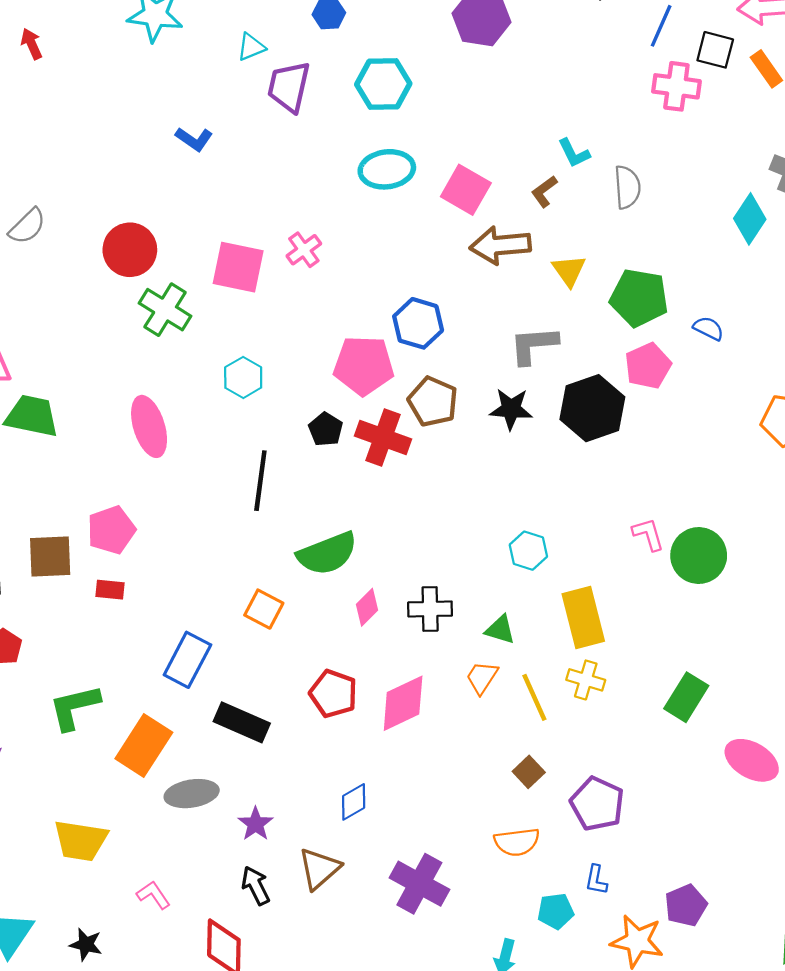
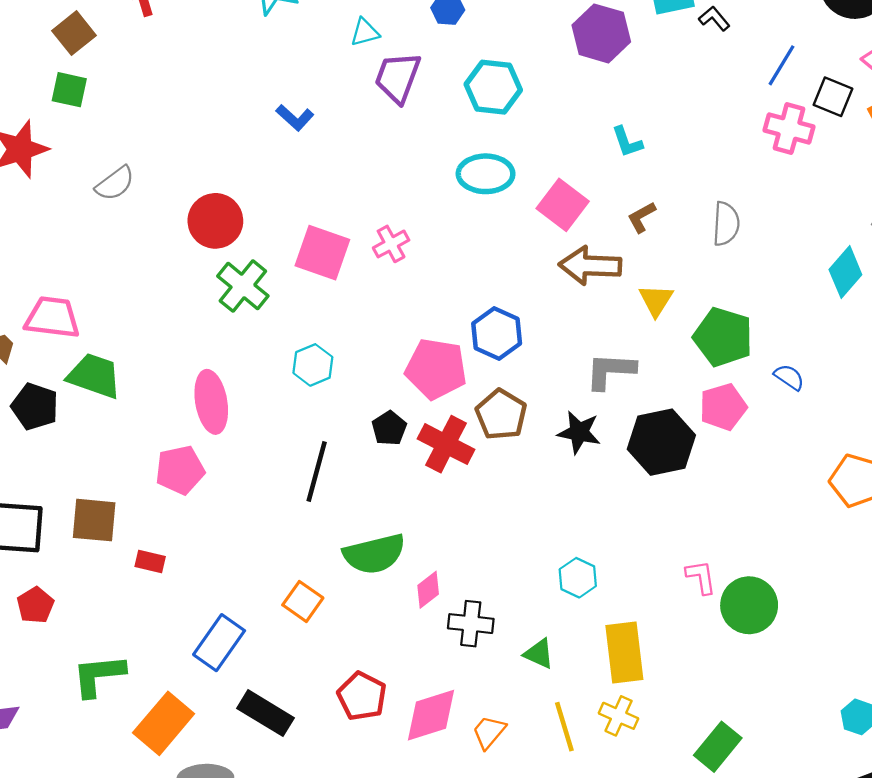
cyan L-shape: (574, 153) -> (627, 142), moved
pink pentagon: (111, 530) -> (180, 470), moved
pink diamond: (367, 607) -> (428, 590), moved
orange trapezoid: (482, 677) -> (489, 732), moved

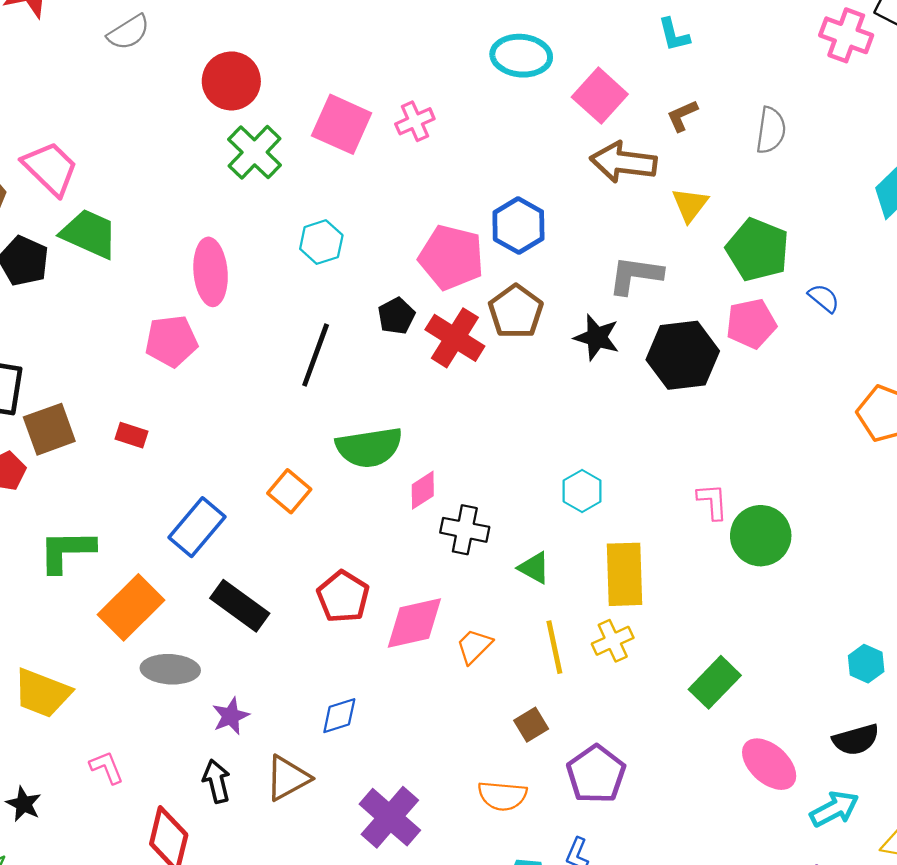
pink trapezoid: (52, 317) -> (50, 168), turned 32
brown square: (94, 520) -> (49, 429), moved, turned -30
yellow cross: (619, 716) -> (613, 641), turned 36

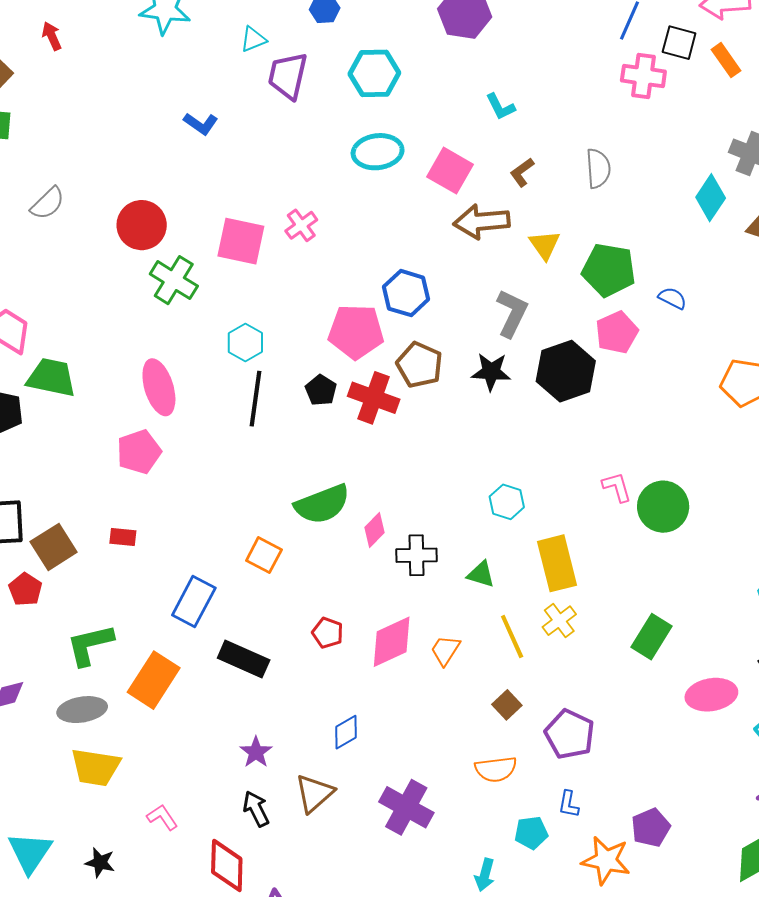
gray L-shape: (635, 275) -> (512, 313), turned 120
black line: (316, 355) -> (256, 399), moved
red pentagon: (343, 597) -> (328, 633), size x0.7
gray ellipse: (170, 669) -> (82, 710), moved
pink ellipse: (769, 764) -> (711, 695), turned -39

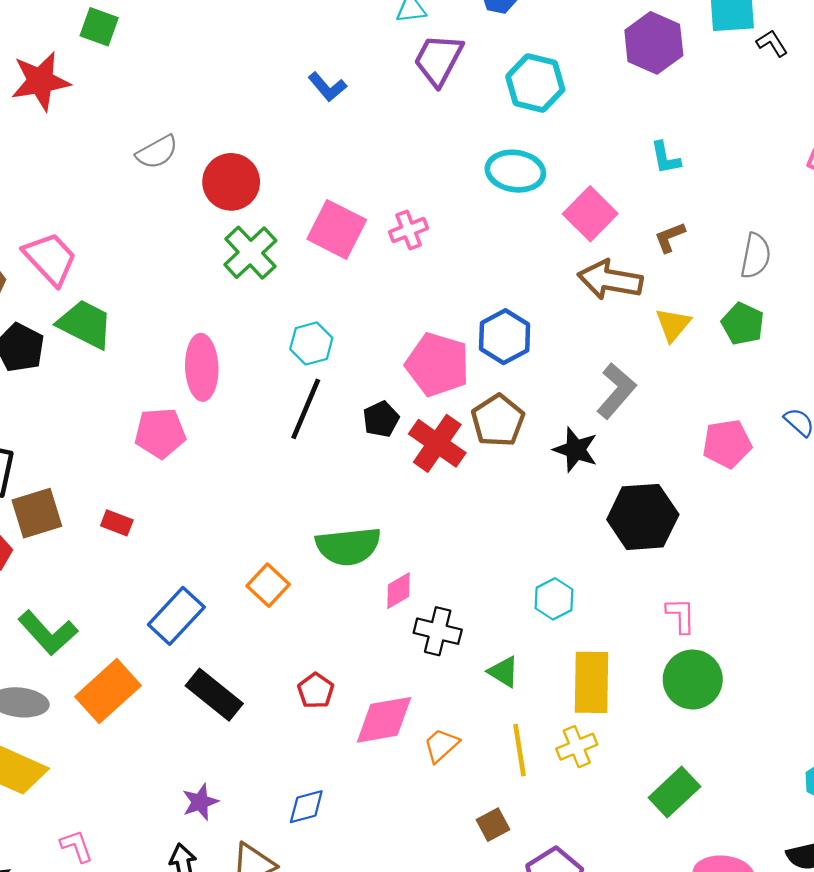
gray semicircle: (48, 203) -> (157, 152), moved
green pentagon: (609, 270) -> (743, 324), moved, size x0.7
black hexagon: (566, 371) -> (643, 517), moved
green circle: (663, 507) -> (693, 679), moved
green L-shape: (90, 645) -> (48, 633), turned -134

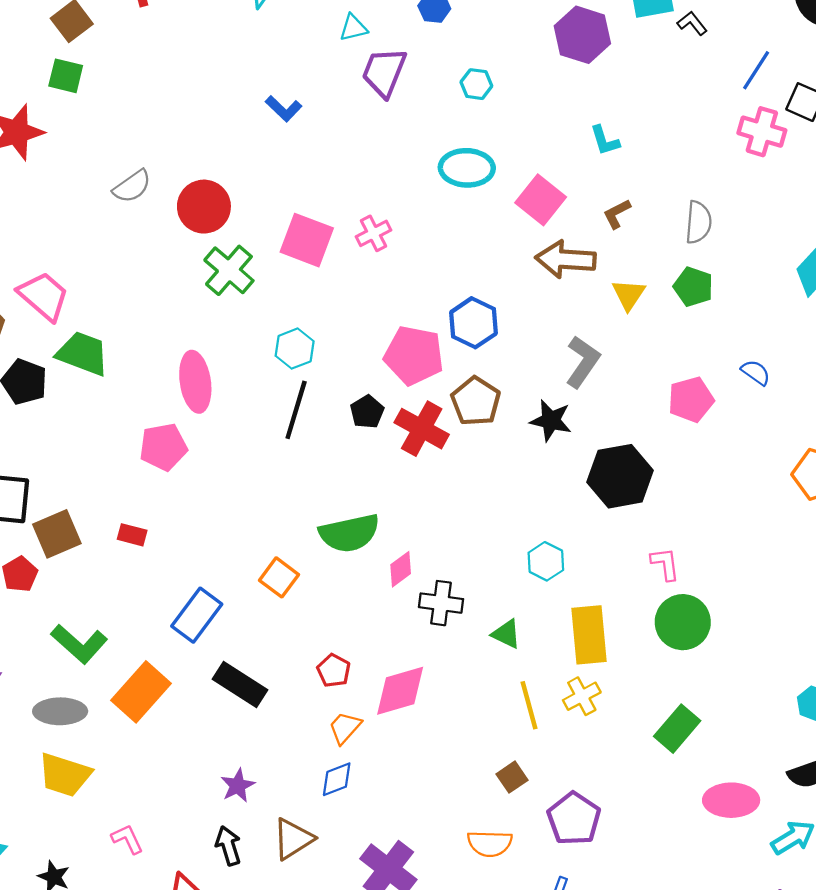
cyan hexagon: (535, 83) -> (476, 84), size x0.6
orange trapezoid: (441, 745) -> (345, 728), moved

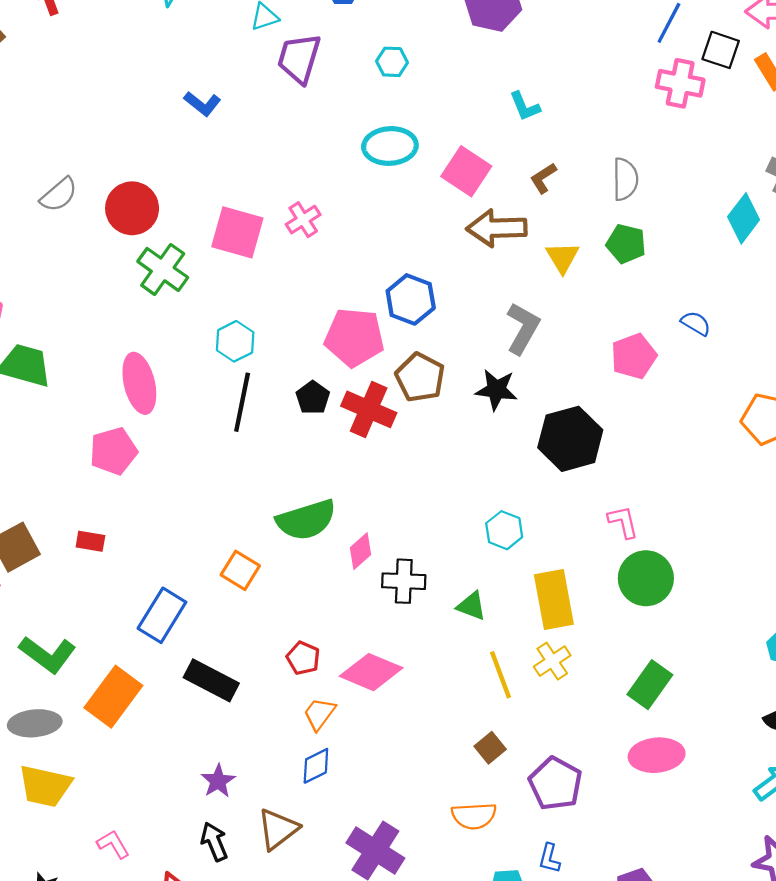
pink diamond: (400, 691) -> (371, 672), turned 44
pink ellipse: (731, 800) -> (657, 755), moved

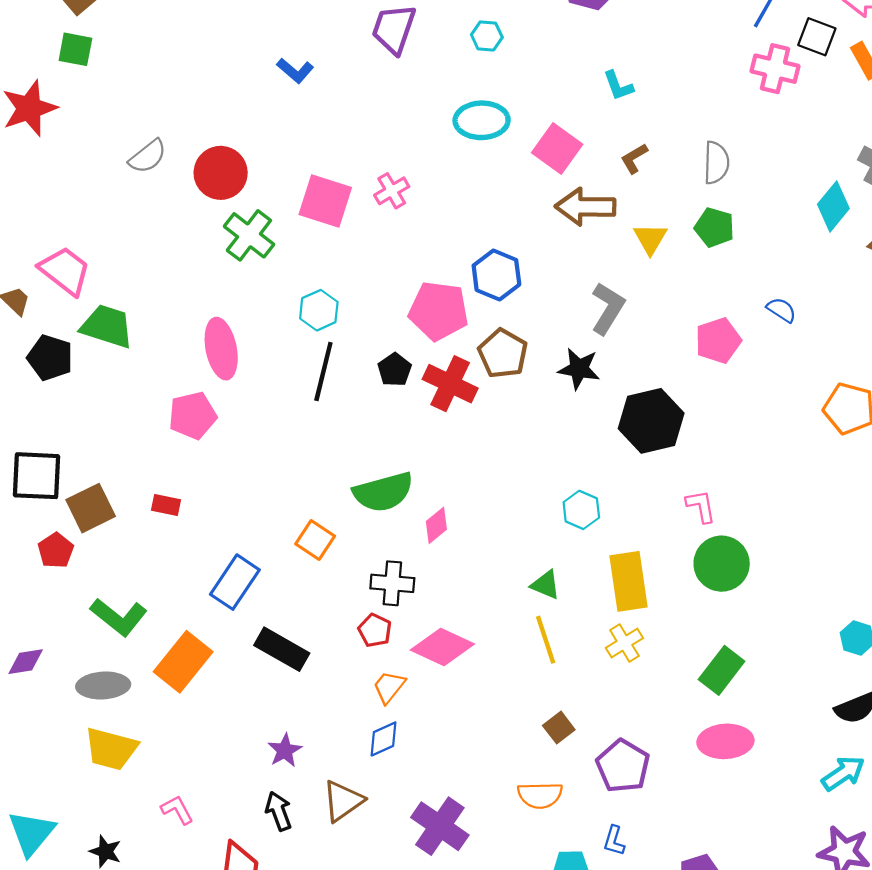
black cross: (404, 581) -> (392, 583), moved
yellow line: (501, 675) -> (546, 640), moved

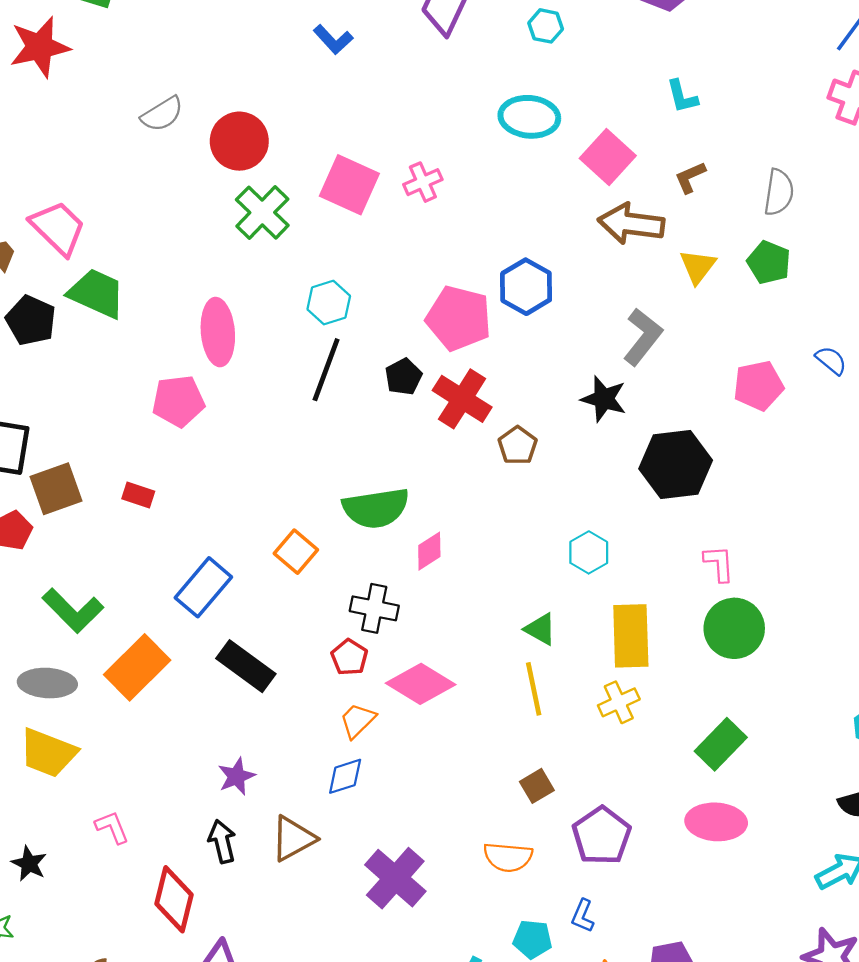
brown pentagon: (503, 353) -> (518, 446), moved, size x0.7

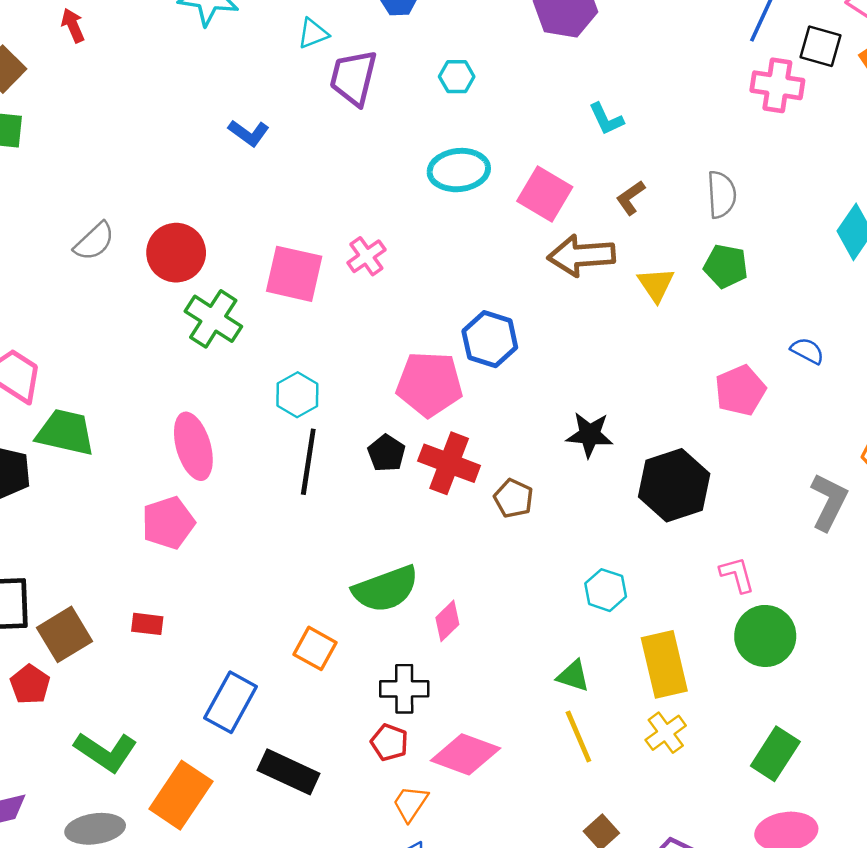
gray L-shape: (643, 337) -> (829, 502), moved

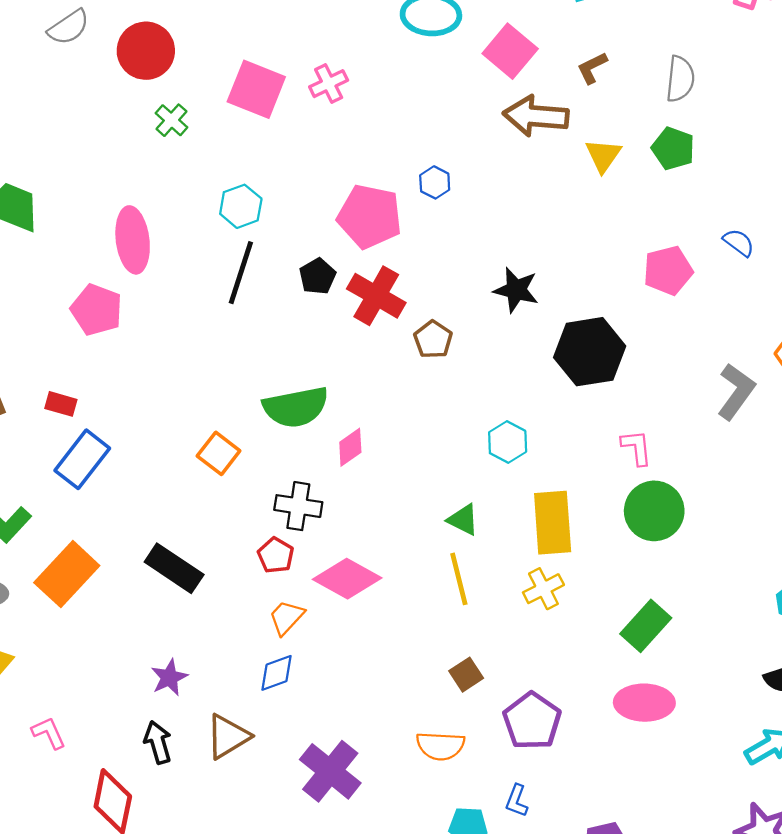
green cross: (213, 319) -> (171, 120), size x0.6
blue hexagon: (490, 339) -> (435, 182), size x0.6
pink pentagon: (168, 523) -> (97, 310), turned 30
blue rectangle: (231, 702) -> (82, 459), moved

